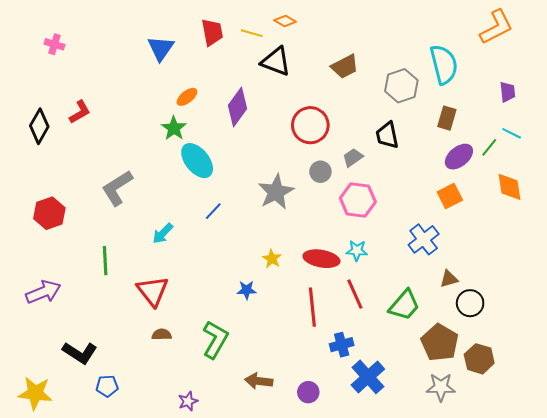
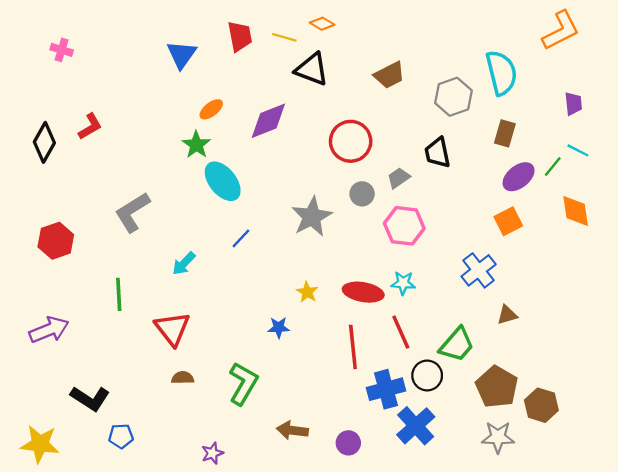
purple diamond: (238, 107) -> (268, 121), turned 33
black circle: (470, 303) -> (427, 375), moved
blue cross: (342, 345) -> (386, 389), size x1.4

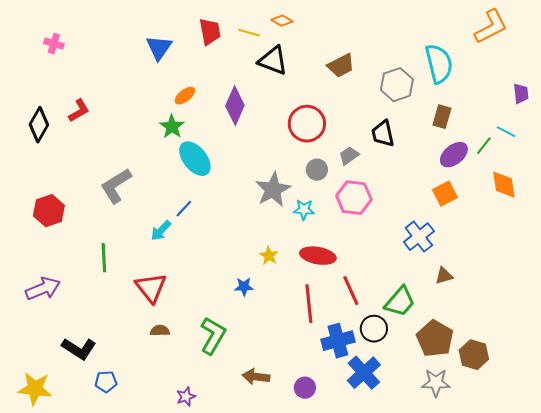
purple trapezoid: (573, 104) -> (521, 94), moved
purple diamond: (268, 121) -> (235, 106), turned -45
blue line: (241, 238) -> (184, 209), moved
cyan star: (403, 283) -> (304, 210), moved

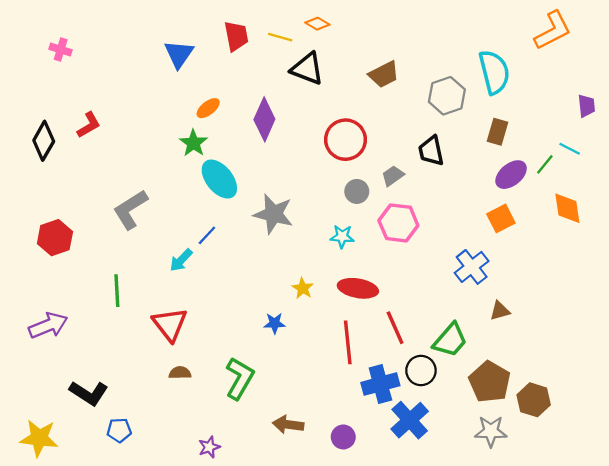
gray star: (273, 190) -> (273, 214), moved, turned -30

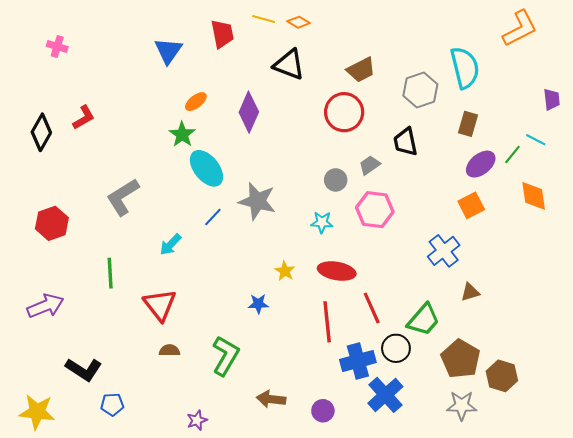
yellow line: (280, 37) -> (264, 19), moved
red circle: (346, 140) -> (344, 112), moved
blue line: (207, 235) -> (213, 217), moved

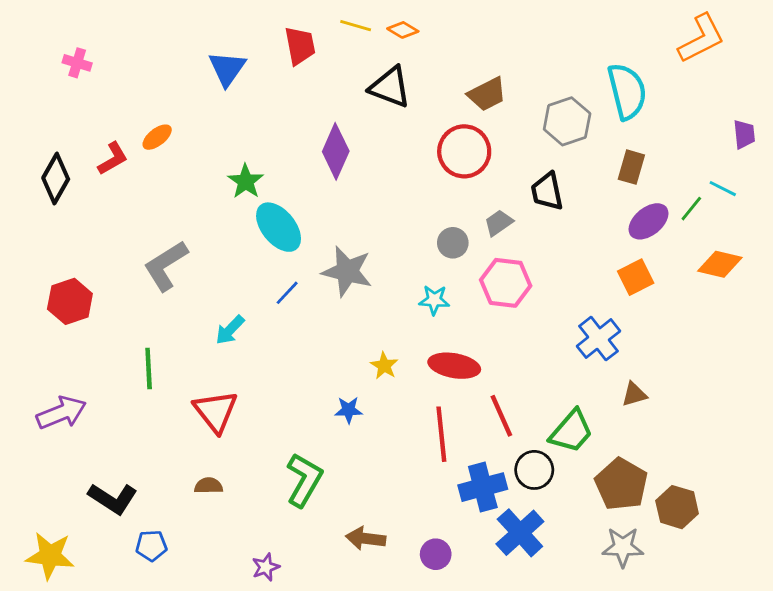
orange ellipse: (196, 102) -> (157, 137), moved
orange diamond: (534, 196) -> (720, 264), turned -68
brown semicircle: (169, 350) -> (209, 486), moved

